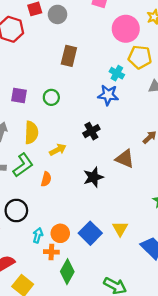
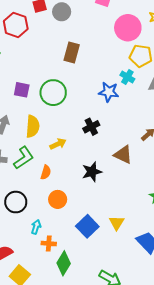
cyan cross: (117, 73) -> (127, 77), moved
green circle: (51, 97) -> (53, 93), size x1.6
orange circle: (60, 233) -> (58, 199), moved

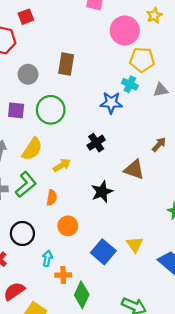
gray circle: (62, 12) -> (28, 74), moved
yellow semicircle: (33, 126) -> (32, 149), turned 35

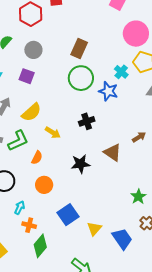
gray circle: (28, 74) -> (33, 50), moved
cyan cross: (130, 84) -> (121, 72), moved
green circle: (51, 110) -> (81, 78), moved
yellow arrow: (62, 165) -> (53, 133), turned 49
yellow triangle: (135, 245) -> (94, 229), moved

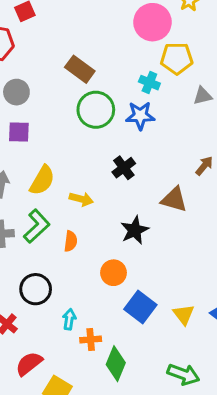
brown rectangle: (79, 48) -> (80, 69), turned -60
orange circle: (44, 185) -> (114, 273), moved

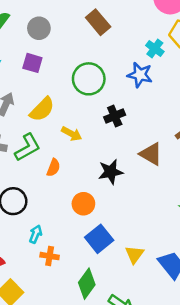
green circle: (96, 110) -> (89, 79), moved
green diamond: (116, 364) -> (87, 284), moved

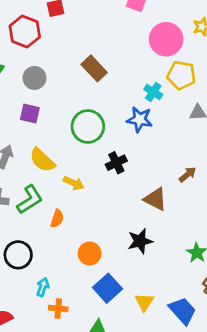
yellow semicircle: (42, 109) -> (42, 160), turned 92
black star: (111, 172) -> (140, 241), moved

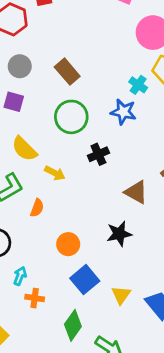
brown rectangle: (94, 68) -> (67, 72), moved

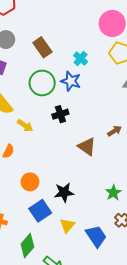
cyan cross: (138, 85) -> (81, 58), moved
blue star: (123, 112) -> (71, 81), moved
black star: (119, 234) -> (64, 192), moved

